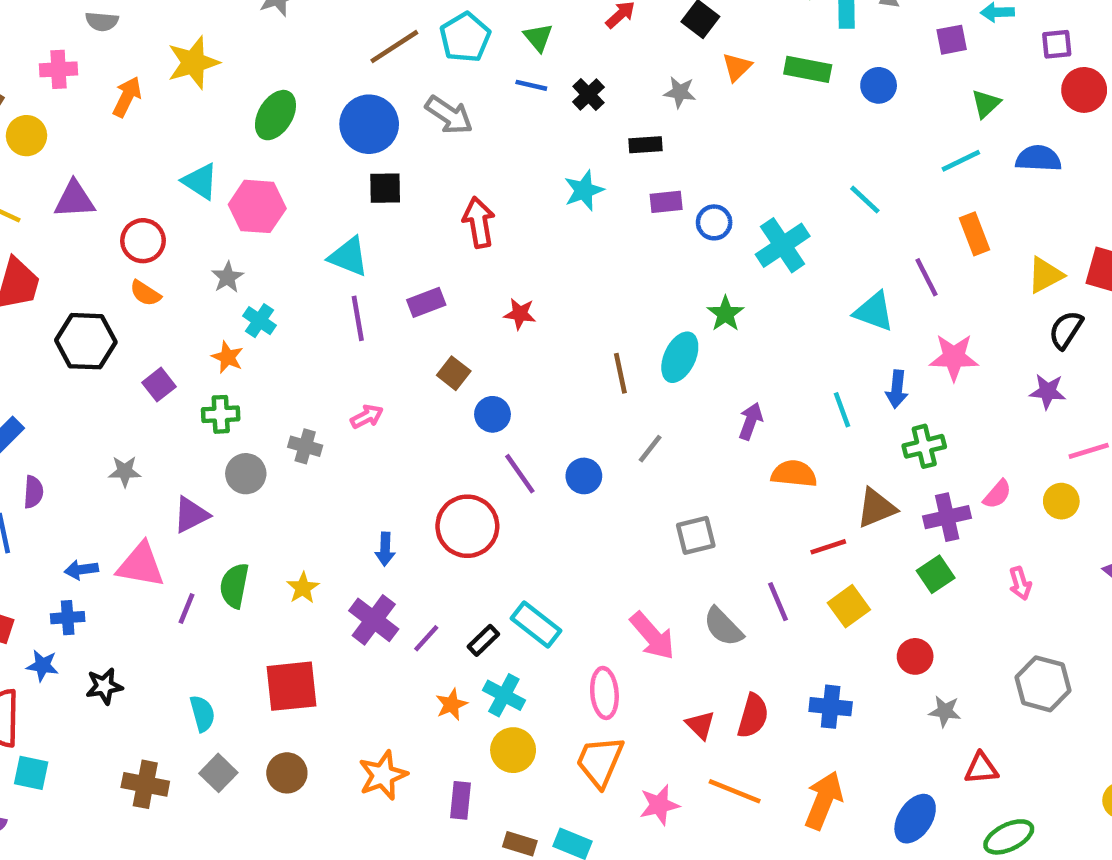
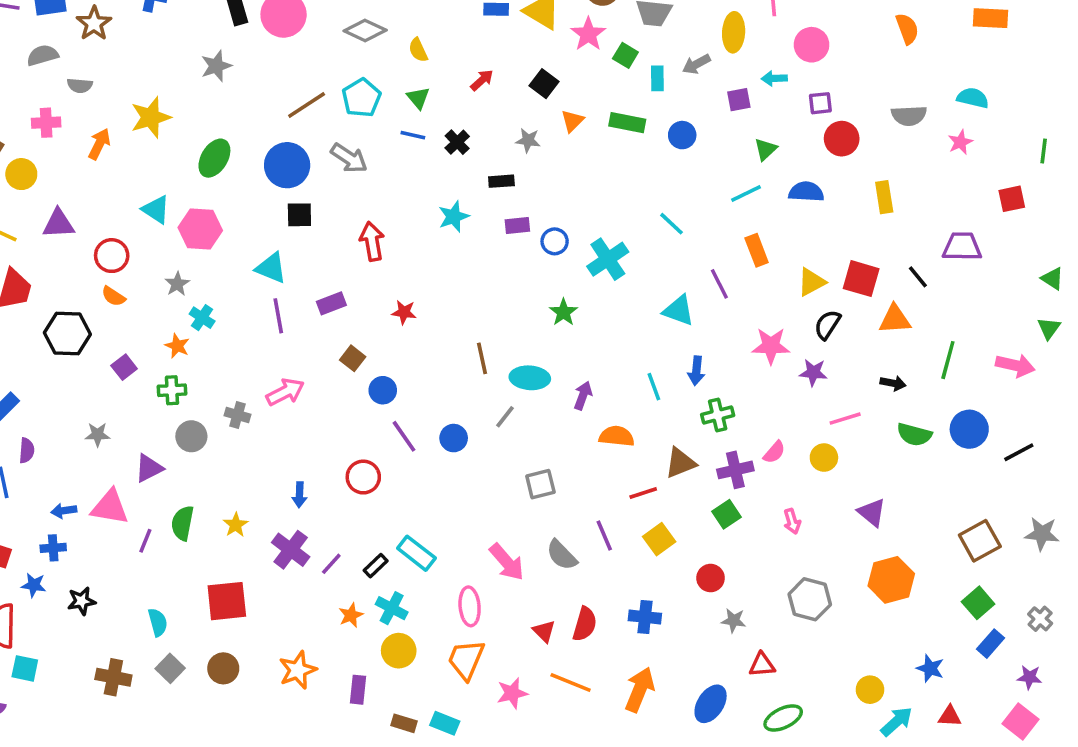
cyan ellipse: (680, 357) -> (530, 378), moved, turned 69
pink star: (954, 357) -> (771, 346), moved
pink arrow: (367, 417) -> (285, 392), size x1.5
red circle: (467, 526) -> (363, 477), size x0.7

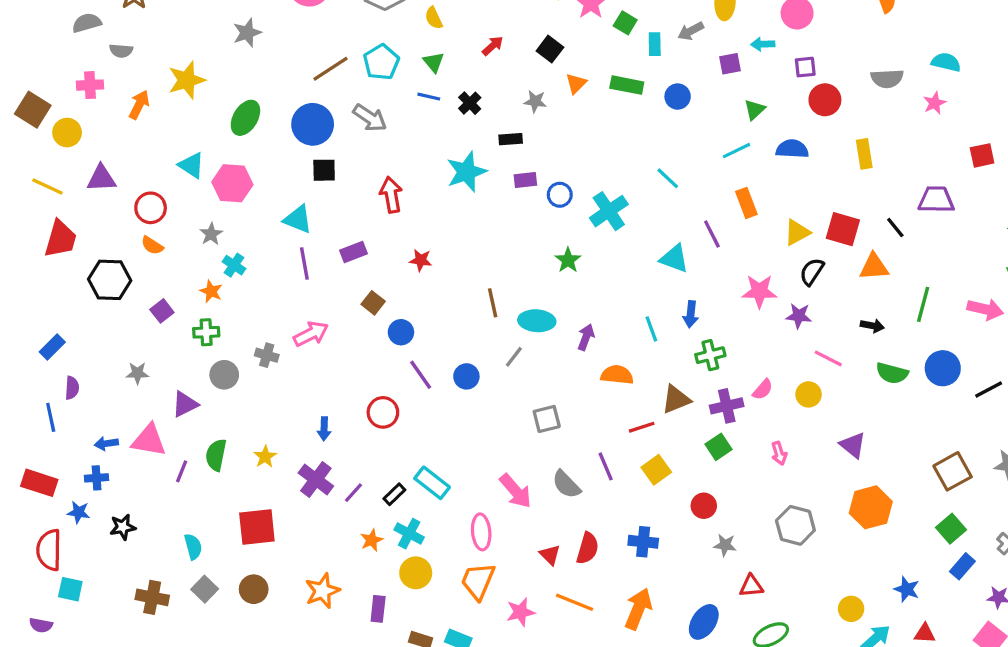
cyan star: (454, 217) -> (466, 172), size x1.4
pink line: (845, 419) -> (828, 358), turned 44

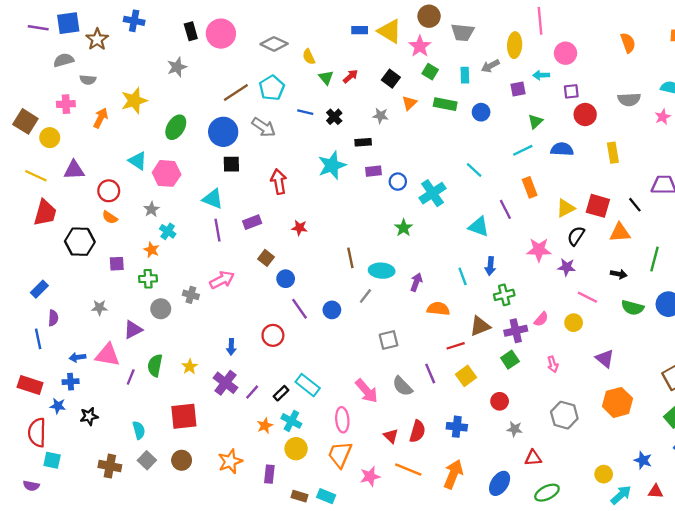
green square: (625, 23) -> (430, 72), moved
green triangle: (434, 62) -> (326, 77), moved
purple square: (162, 311) -> (117, 264), turned 35

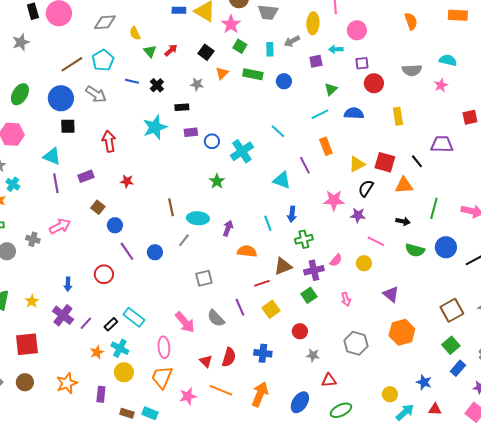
gray diamond: (274, 44) -> (105, 22), turned -30

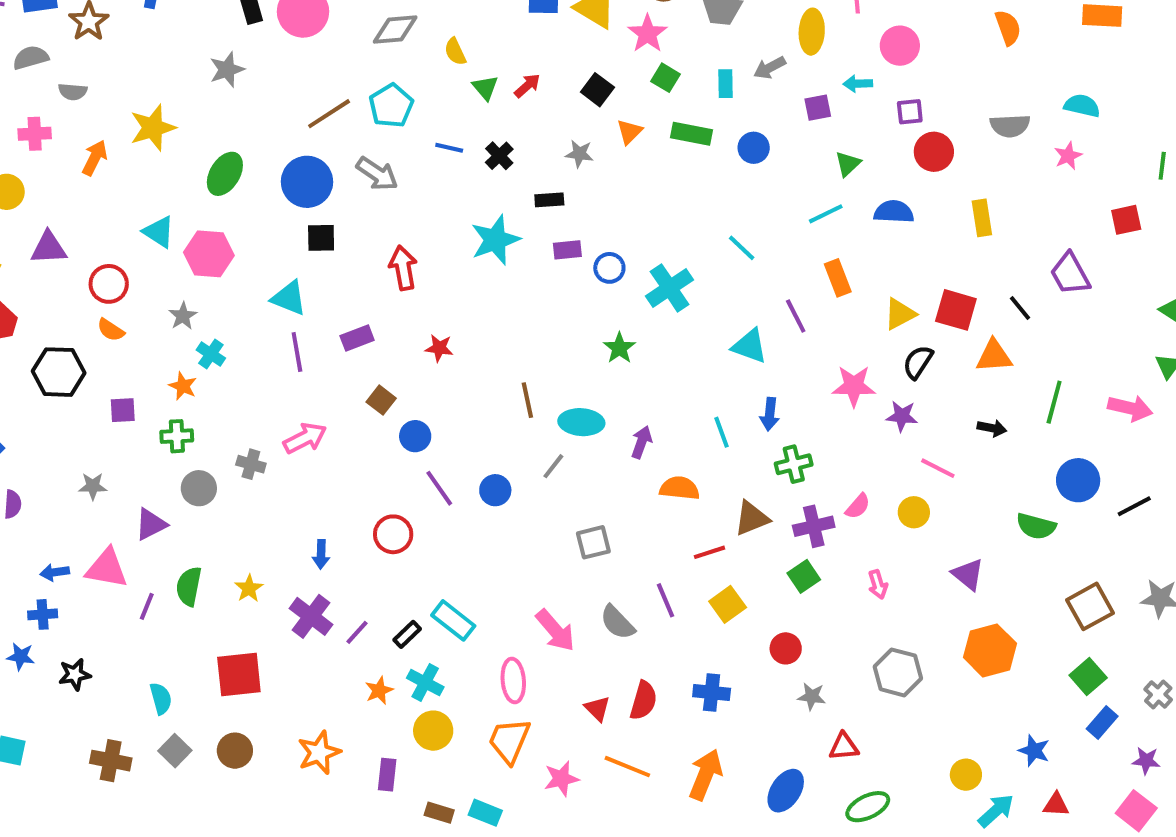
purple trapezoid: (442, 144) -> (1070, 274), turned -120
green semicircle: (415, 250) -> (1036, 526), moved

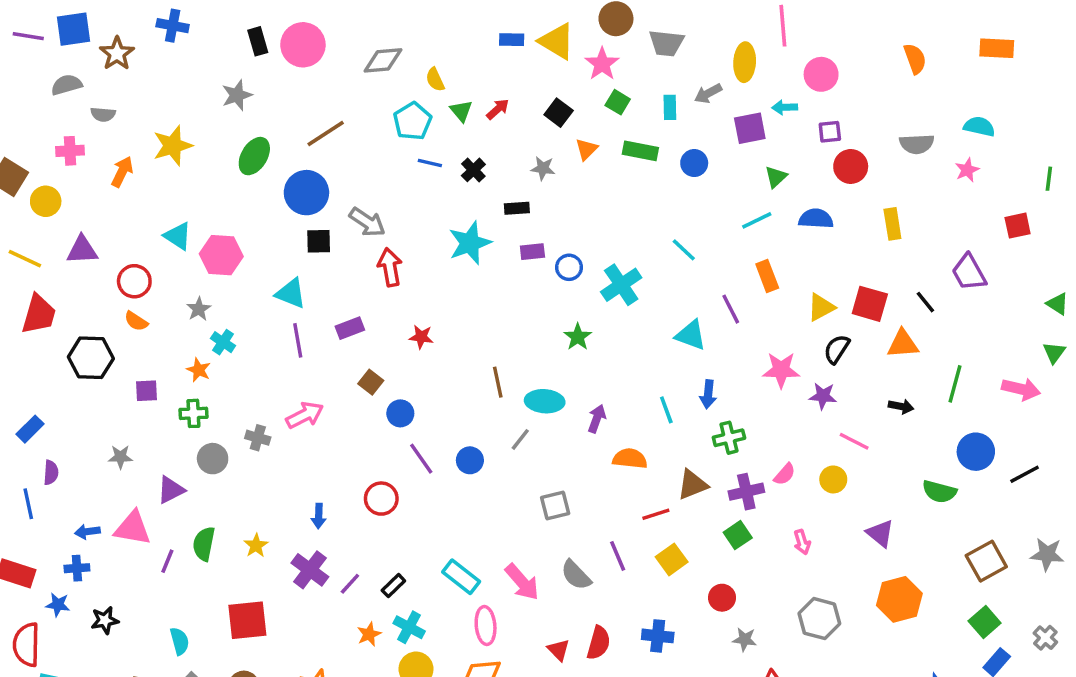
cyan pentagon: (391, 106) -> (413, 121), moved
purple square: (818, 108) -> (750, 128), size x1.4
green ellipse: (225, 174) -> (254, 156), moved
gray arrow: (377, 174) -> (367, 222), moved
cyan rectangle: (453, 620) -> (461, 577), moved

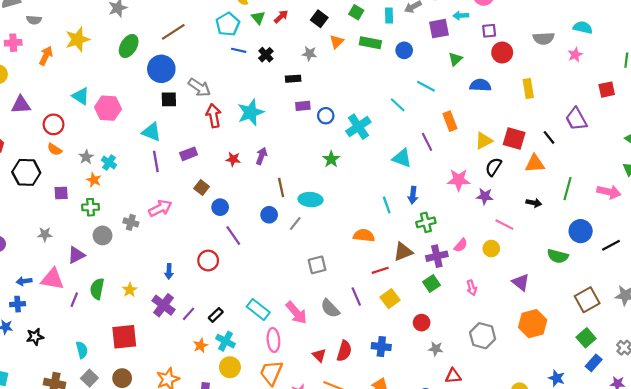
cyan line: (757, 220) -> (426, 86), moved, turned 54
cyan star: (470, 243) -> (251, 112), moved
gray star: (199, 309) -> (86, 157), moved
purple arrow: (597, 419) -> (261, 156), moved
blue circle: (470, 460) -> (269, 215), moved

